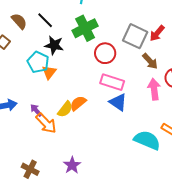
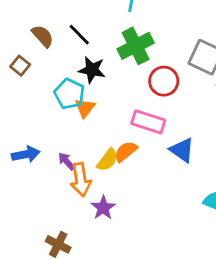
pink rectangle: (112, 82) -> (148, 122), moved
orange arrow: (46, 123) -> (81, 180), turned 35
purple star: (72, 165) -> (103, 208), moved

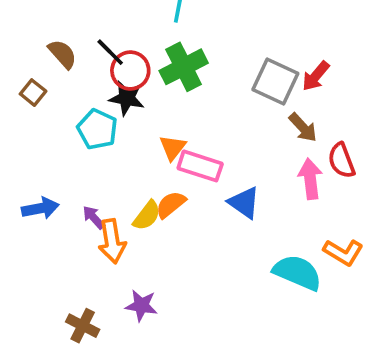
red circle: (164, 81) -> (130, 71), moved
orange triangle: (85, 108) -> (173, 148), moved
purple star: (103, 208) -> (141, 305), moved, turned -30

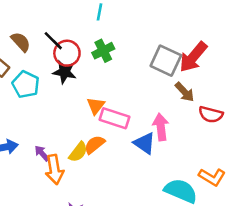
green cross: (184, 67) -> (103, 51), size x0.7
red arrow: (316, 76) -> (193, 57), size x1.5
cyan pentagon: (97, 129) -> (26, 84), moved
red semicircle: (341, 160) -> (211, 114), turned -55
pink arrow: (310, 179) -> (161, 127), moved

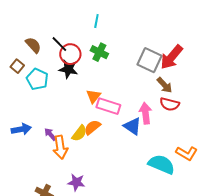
green cross: (103, 51) -> (99, 52), turned -36
red semicircle: (211, 114) -> (170, 104), moved

